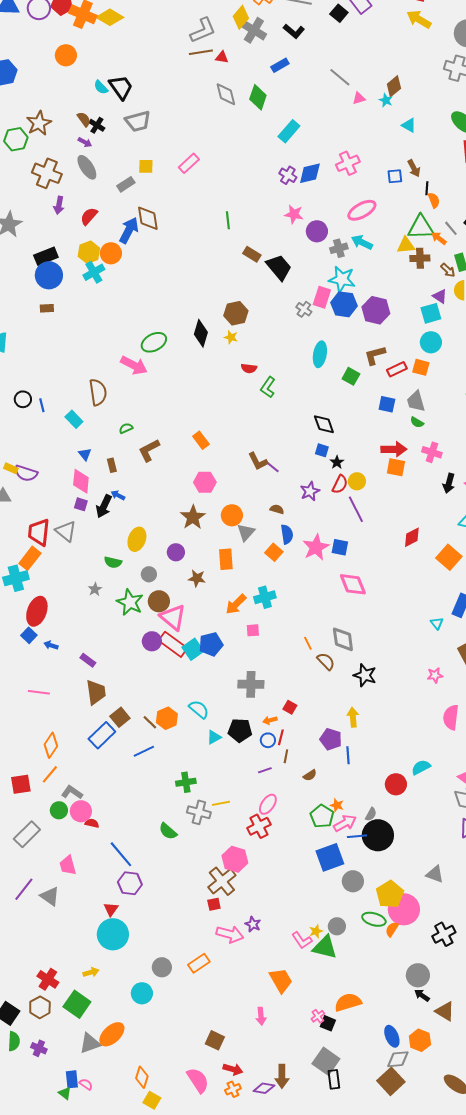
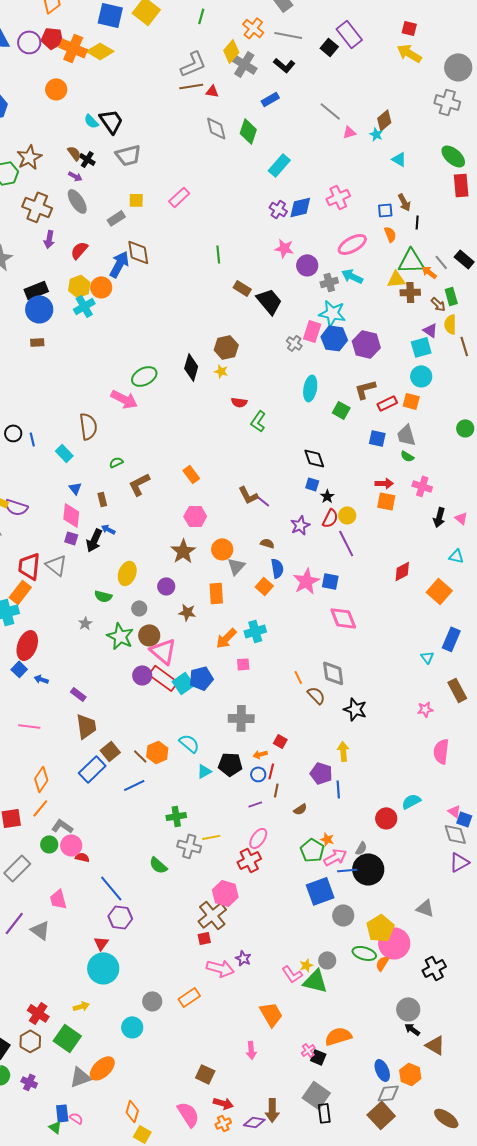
orange semicircle: (434, 200) -> (390, 234), moved
red arrow: (394, 449) -> (384, 483), size x0.7

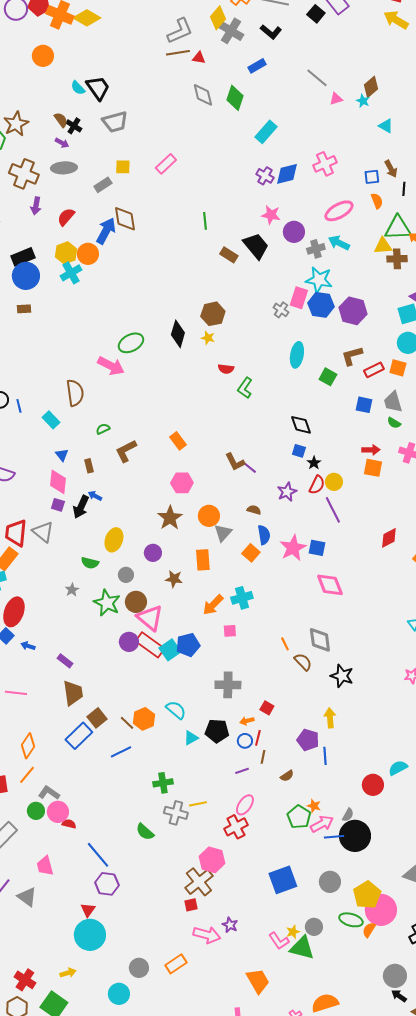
gray ellipse: (77, 201) -> (64, 168), turned -60
black trapezoid: (269, 301) -> (256, 246), moved
blue square: (320, 891) -> (283, 880), moved

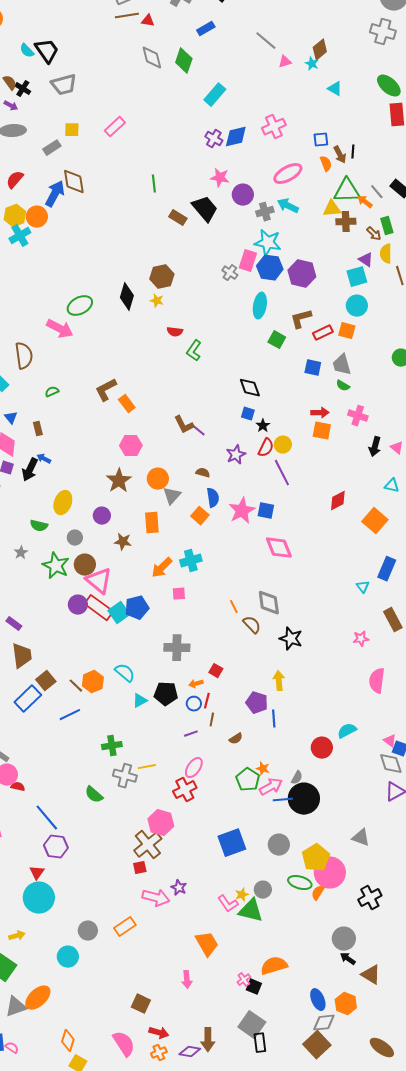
brown arrow: (391, 169) -> (340, 155), moved
cyan ellipse: (297, 355) -> (260, 306), moved
brown L-shape: (126, 451) -> (106, 390), moved

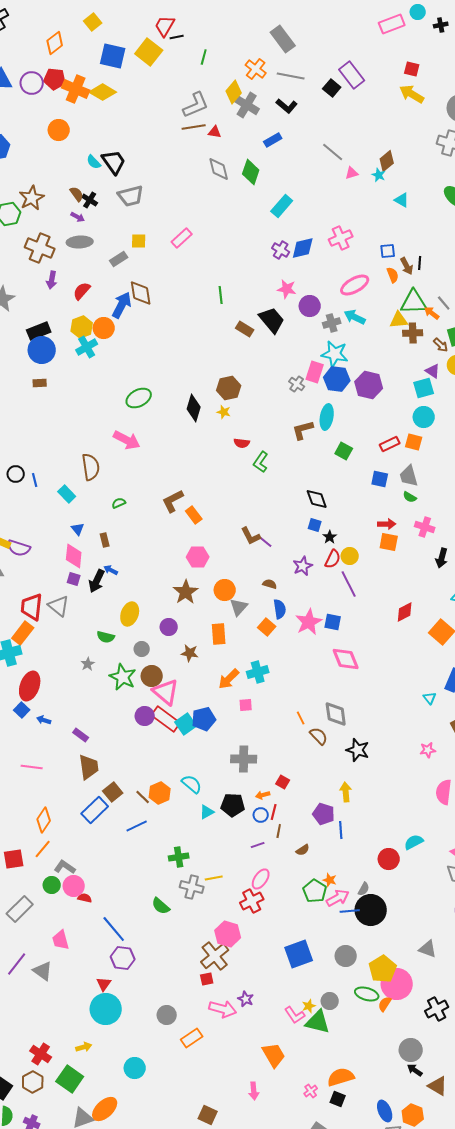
green ellipse: (80, 306) -> (139, 398), moved
brown L-shape: (301, 319) -> (303, 430), moved
gray circle: (88, 931) -> (167, 1015), moved
black square: (254, 987) -> (338, 1099), moved

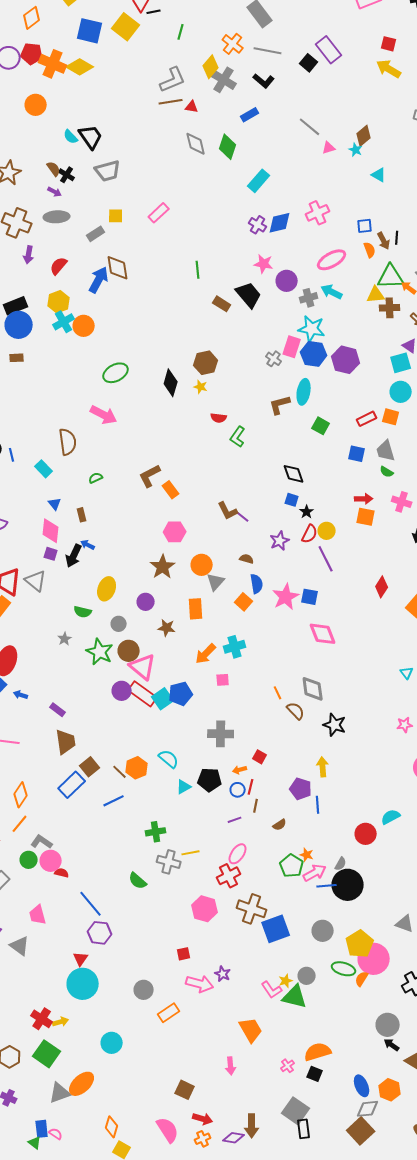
orange circle: (104, 328) -> (84, 326), moved
red diamond: (405, 612) -> (382, 587), turned -30
brown cross: (215, 956) -> (252, 909), moved, turned -32
red cross: (41, 1054) -> (42, 1019), moved

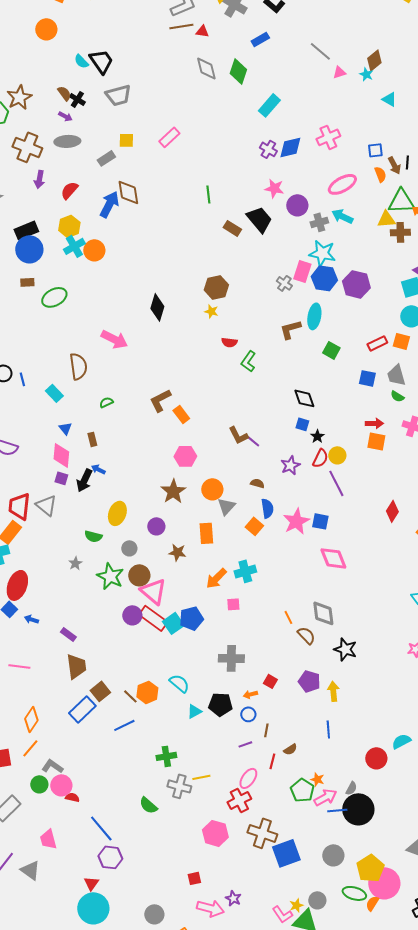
green ellipse: (116, 373) -> (54, 297), moved
black diamond: (171, 383) -> (157, 307), moved
red line: (251, 787) -> (272, 761), moved
purple pentagon: (301, 789) -> (309, 681), moved

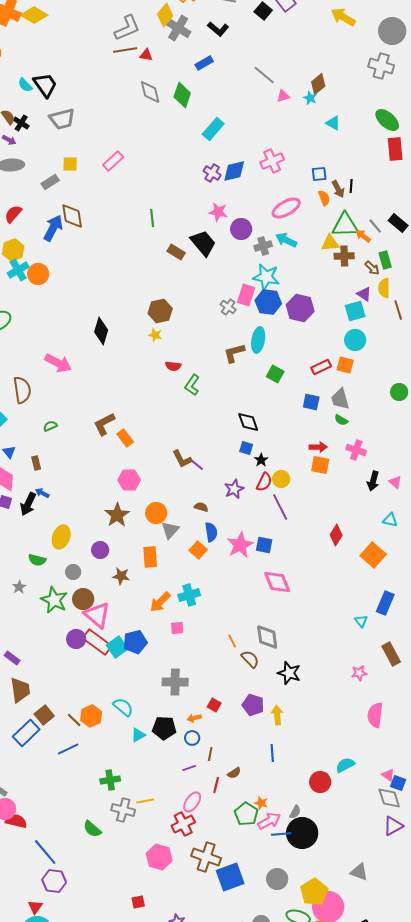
red semicircle: (72, 797) -> (16, 821), size x1.5

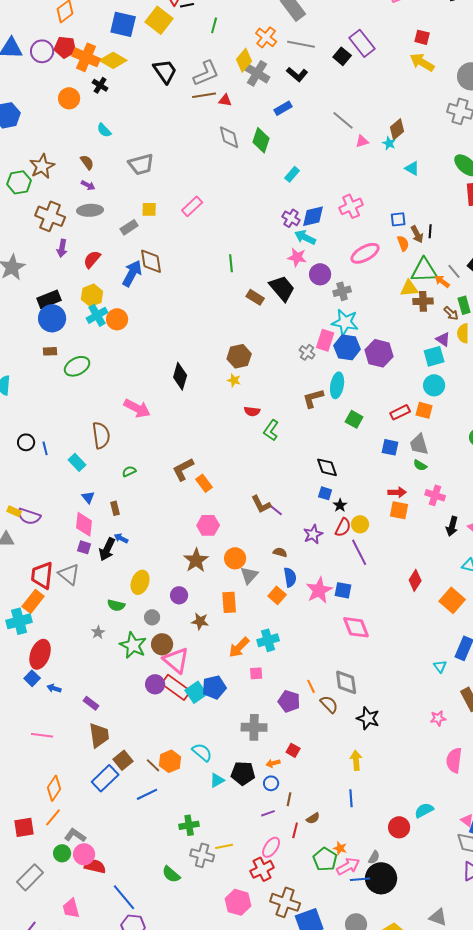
black trapezoid: (45, 85) -> (165, 71), moved
black cross: (21, 123) -> (100, 85), moved
cyan rectangle: (213, 129) -> (292, 174), size x0.7
cyan arrow: (286, 240) -> (305, 237), moved
purple pentagon: (253, 705) -> (289, 701), moved

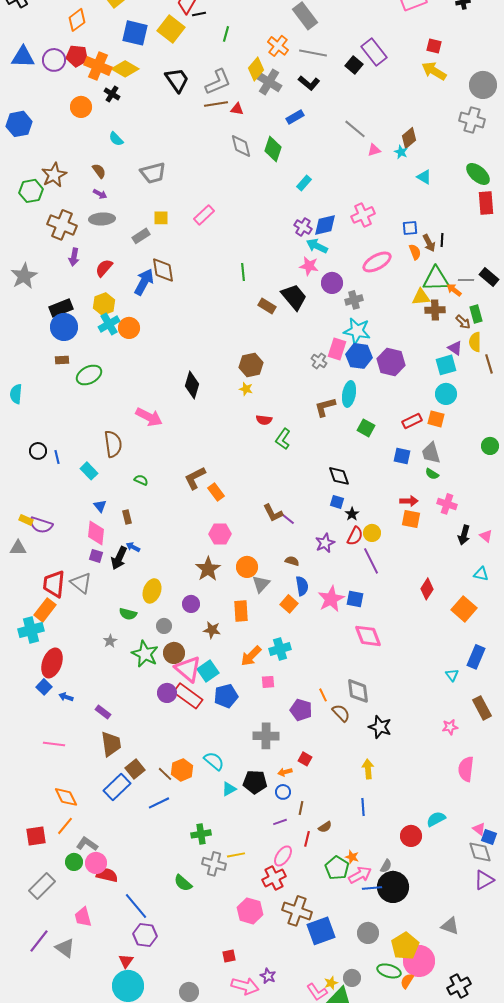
gray line: (454, 271) -> (466, 280), turned -49
green semicircle: (129, 471) -> (141, 480), turned 48
cyan square: (196, 692) -> (208, 671), moved
orange diamond: (54, 788) -> (66, 797), turned -60

